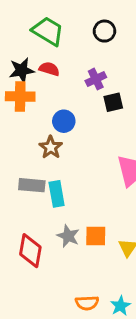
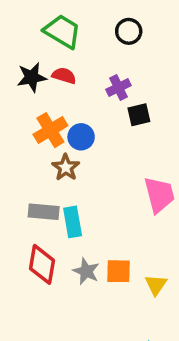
orange cross: (20, 96) -> (50, 130), moved, turned -32
red diamond: (30, 251) -> (42, 264), moved

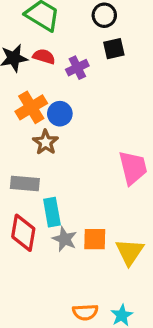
purple cross: (118, 87) -> (77, 68), moved
black square: (139, 115) -> (114, 49), moved
cyan rectangle: (73, 222) -> (52, 212), moved
yellow triangle: (156, 285) -> (130, 252), size x1.4

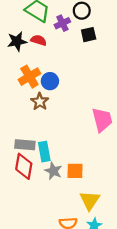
purple cross: (77, 68) -> (62, 23), moved
gray rectangle: (25, 184) -> (25, 145), moved
yellow triangle: (130, 252) -> (90, 200), moved

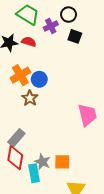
black square: (89, 35) -> (75, 36), turned 32
gray rectangle: (25, 145) -> (16, 138), turned -54
cyan rectangle: (44, 152) -> (34, 173), moved

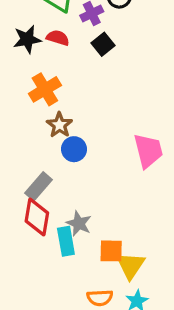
black square: (75, 36) -> (103, 44), moved, turned 32
blue circle: (39, 79) -> (74, 149), moved
orange square: (62, 162) -> (111, 251), moved

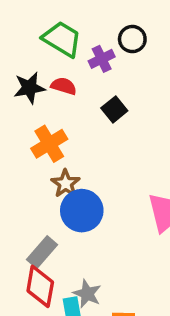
black square: (103, 44) -> (114, 109), moved
blue circle: (74, 149) -> (82, 211), size x1.5

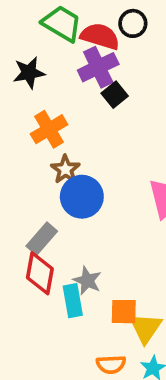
purple cross: (102, 59) -> (98, 67), moved, size x1.5
red semicircle: (64, 86) -> (100, 36), moved, size x1.5

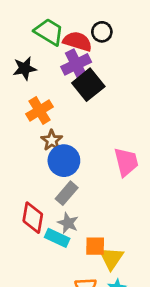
black square: (115, 95) -> (88, 85), size x1.6
gray rectangle: (42, 239) -> (67, 193), moved
cyan rectangle: (73, 301) -> (57, 238), turned -55

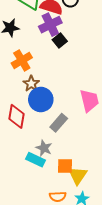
black square: (88, 85) -> (60, 40), size x0.6
gray rectangle: (67, 193) -> (59, 123), moved
red diamond: (33, 218) -> (17, 116), moved

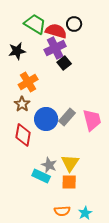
brown star: (31, 84) -> (22, 104), moved
gray rectangle: (59, 123) -> (67, 117), moved
yellow triangle: (78, 175) -> (70, 163), moved

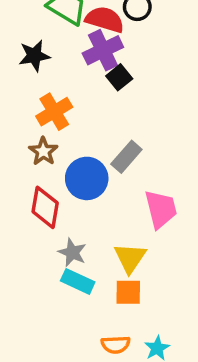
gray rectangle: (67, 117) -> (126, 157), moved
pink trapezoid: (92, 120) -> (161, 209), moved
gray star: (49, 165) -> (72, 252), moved

